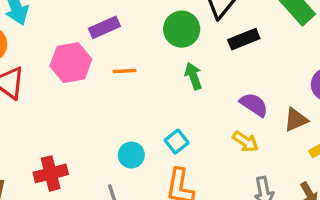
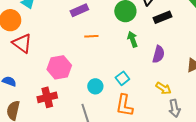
pink hexagon: (71, 63) -> (59, 67), moved
purple semicircle: (254, 105) -> (159, 54), moved, turned 72
yellow arrow: (245, 142) -> (164, 88), moved

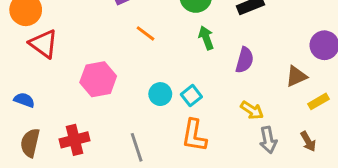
orange line: (91, 36) -> (145, 33), turned 40
cyan circle: (95, 86) -> (160, 94), moved
red cross: (47, 97) -> (75, 140), moved

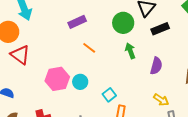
cyan circle: (160, 94) -> (80, 82), moved
cyan square: (191, 96) -> (109, 95), moved

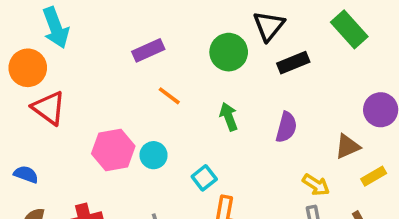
green arrow: (130, 51) -> (229, 117), moved
yellow arrow: (161, 100) -> (316, 185), moved

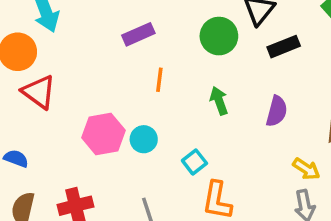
orange line: (169, 96) -> (159, 80), turned 60

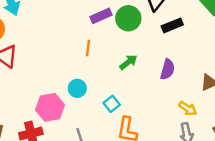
purple rectangle: (138, 34) -> (101, 16), moved
green arrow: (219, 101) -> (128, 62), turned 72
pink hexagon: (103, 134) -> (50, 107), moved

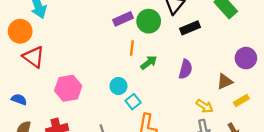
orange line: (88, 48) -> (132, 48), moved
cyan circle: (77, 88) -> (118, 86), moved
pink hexagon: (50, 107) -> (68, 88), moved

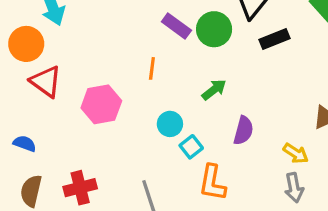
purple rectangle: (123, 19) -> (176, 26), turned 60
orange line: (132, 48) -> (152, 68), moved
purple semicircle: (186, 69) -> (243, 130), moved
pink hexagon: (68, 88) -> (101, 104), moved

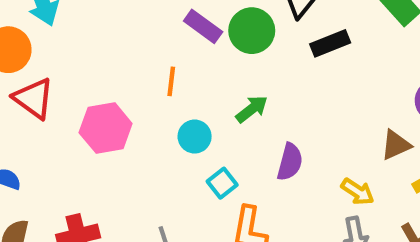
cyan circle: (170, 124) -> (195, 137), moved

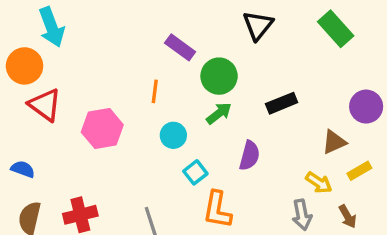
green circle: (252, 31) -> (219, 76), moved
black rectangle: (330, 43) -> (282, 103), moved
yellow arrow: (358, 192) -> (319, 183), moved

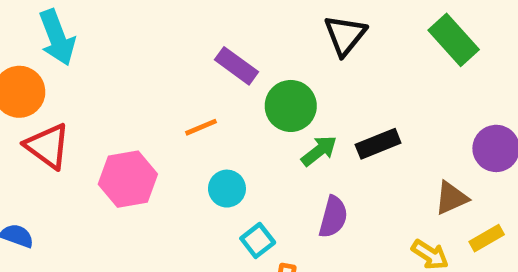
orange line: (155, 91) -> (201, 127), turned 60
green arrow: (219, 113) -> (319, 151), moved

